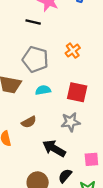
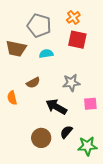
red square: (77, 92) -> (77, 40), moved
pink square: (91, 159) -> (90, 104), moved

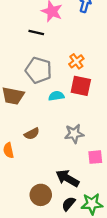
cyan semicircle: (46, 54) -> (56, 96), moved
black arrow: (56, 107) -> (67, 178), moved
black semicircle: (66, 132) -> (69, 204), moved

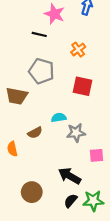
orange cross: (76, 61) -> (78, 50), moved
cyan semicircle: (56, 96) -> (59, 118), moved
brown circle: (41, 195) -> (32, 192), moved

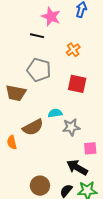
brown semicircle: (35, 133) -> (33, 127), size x1.5
black arrow: (70, 176) -> (77, 167), moved
brown circle: (32, 192) -> (40, 186), moved

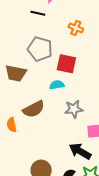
orange cross: (73, 50) -> (76, 28), turned -32
red square: (77, 84) -> (66, 64), moved
cyan semicircle: (55, 113) -> (57, 85), moved

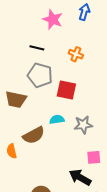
black line: (38, 13) -> (37, 48), moved
cyan semicircle: (57, 85) -> (57, 119), moved
gray star: (74, 109) -> (83, 125), moved

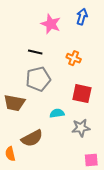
gray pentagon: (40, 75) -> (38, 79), turned -30
red square: (66, 90) -> (82, 94), moved
cyan semicircle: (57, 119) -> (57, 113), moved

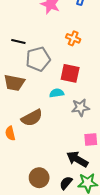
black line: (35, 52) -> (18, 41), moved
red square: (82, 94) -> (70, 73), moved

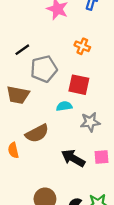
black line: (18, 41) -> (22, 50), turned -48
black arrow: (77, 159) -> (73, 158), moved

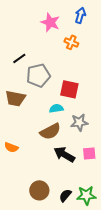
orange cross: (82, 46) -> (71, 42), moved
brown semicircle: (37, 133) -> (50, 131), moved
orange semicircle: (13, 150) -> (11, 147), turned -56

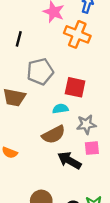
orange cross: (71, 42) -> (77, 34), size x1.6
black line: (19, 58) -> (19, 39), moved, turned -40
pink square: (89, 153) -> (92, 148), moved

